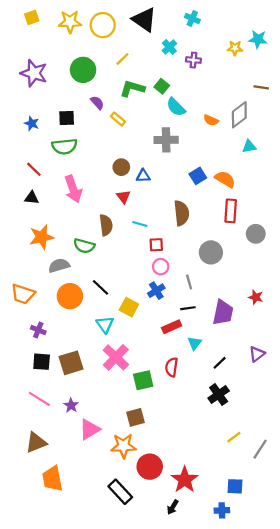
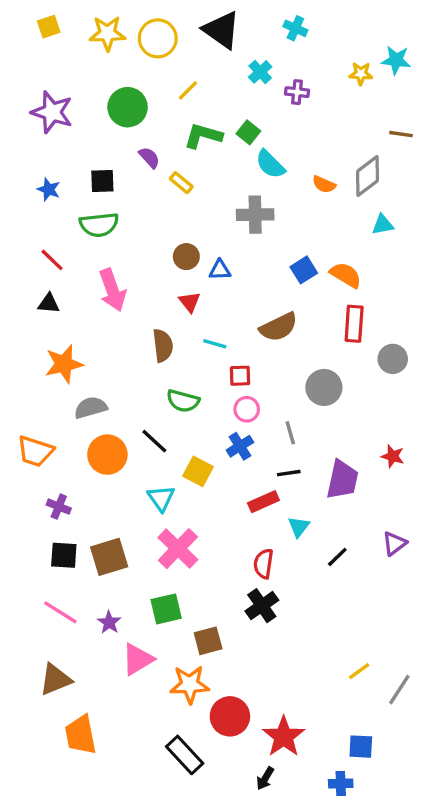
brown semicircle: (181, 213) -> (279, 327), turned 70
green semicircle: (84, 246) -> (183, 401), moved
green square: (143, 380) -> (166, 609), moved
black cross: (219, 395) -> (262, 606), moved

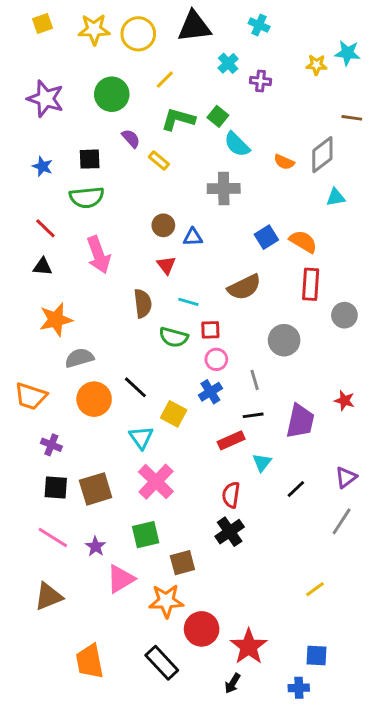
black triangle: (222, 30) -> (194, 26), turned -42
green semicircle: (183, 401) -> (174, 337), moved
gray line: (399, 690) -> (342, 521), moved
orange trapezoid: (81, 735) -> (90, 661), moved

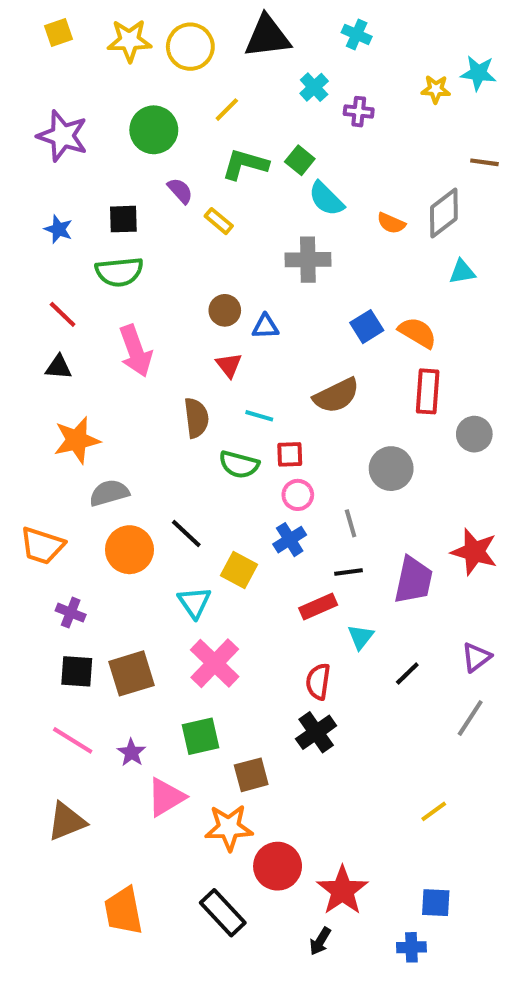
red star: (344, 401) -> (474, 552), size x1.6

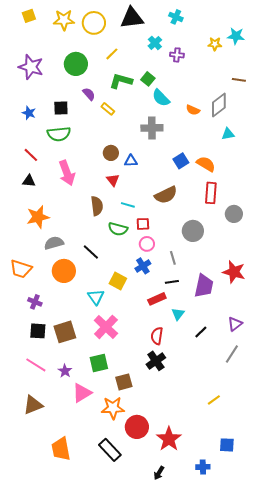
black line: (186, 533) -> (91, 252), moved
blue square: (436, 903) -> (227, 445), moved
black arrow: (320, 941) -> (159, 473), moved

